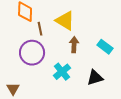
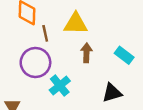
yellow triangle: (65, 21) -> (76, 24), turned -30
cyan cross: (62, 72) -> (60, 86), moved

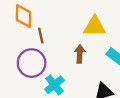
yellow triangle: (76, 24) -> (95, 26), moved

